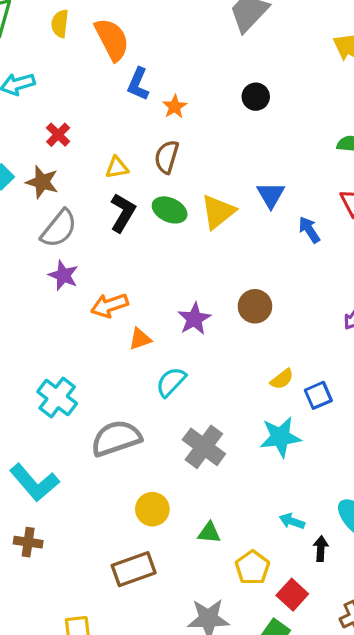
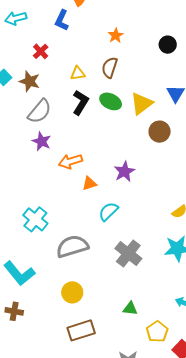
blue L-shape: (138, 84) -> (62, 20), moved
black circle: (256, 97) -> (168, 45), moved
brown circle: (255, 306) -> (160, 132), moved
yellow circle: (152, 509) -> (72, 292), moved

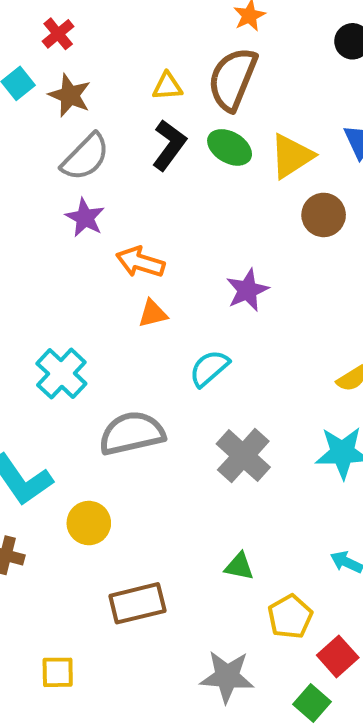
red cross: (41, 51) -> (58, 34), moved
brown semicircle: (110, 67) -> (233, 79), size x1.5
orange arrow: (70, 161) -> (140, 262), turned 30
orange triangle: (89, 183) -> (153, 314), moved
yellow circle: (72, 292) -> (89, 523), moved

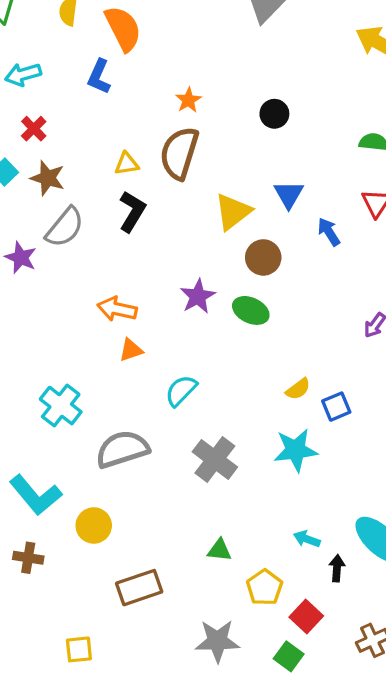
green ellipse: (230, 147) -> (251, 310), moved
purple star: (85, 218) -> (21, 258), moved
purple star: (247, 290) -> (198, 296), moved

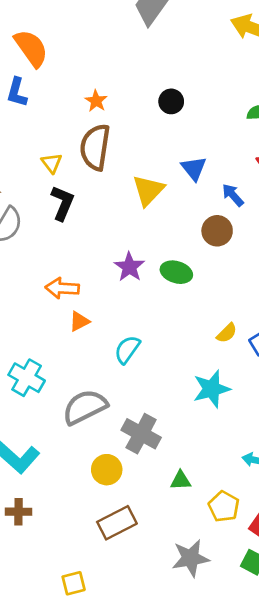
yellow triangle: (127, 164) -> (52, 163), turned -50
brown circle: (263, 257) -> (217, 231), moved
cyan star: (296, 450) -> (212, 389), moved
gray cross: (215, 459) -> (141, 434), moved
yellow circle: (94, 525) -> (107, 470), moved

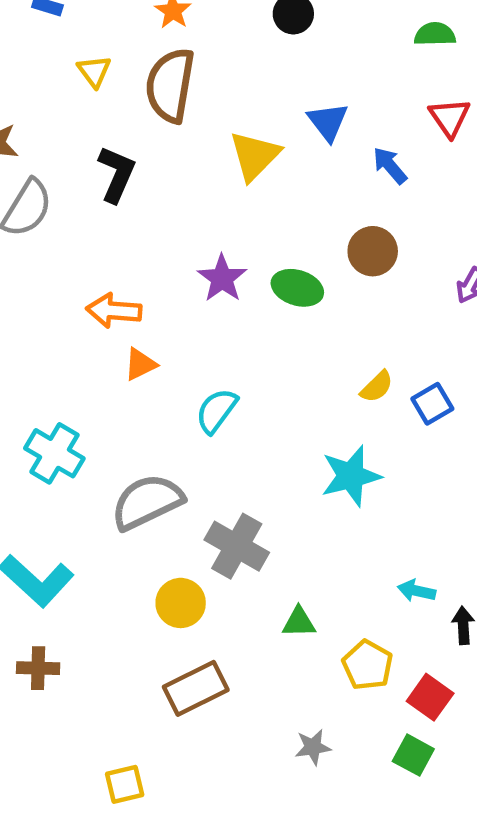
yellow triangle: (52, 163) -> (94, 71), moved
brown circle: (217, 231) -> (373, 251), moved
gray star: (191, 558) -> (313, 747), size x0.6

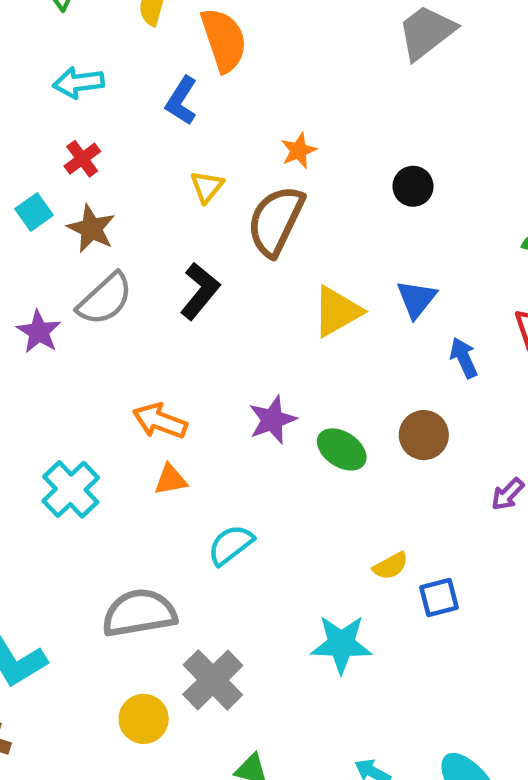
cyan cross: (54, 453) -> (71, 489), moved

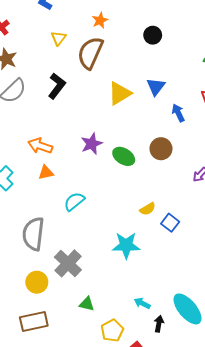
blue square: (439, 597) -> (170, 223), turned -36
gray semicircle: (139, 613) -> (33, 234), turned -72

